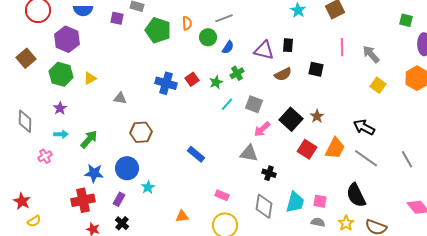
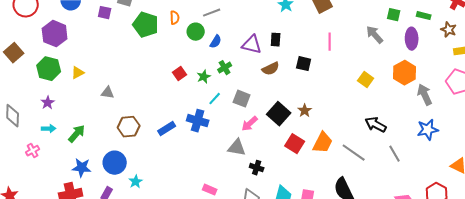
gray arrow: (371, 54) -> (375, 35), moved
blue cross: (166, 83) -> (198, 121), moved
black arrow: (364, 127) -> (376, 125), moved
blue rectangle: (196, 154) -> (167, 129), moved, turned -72

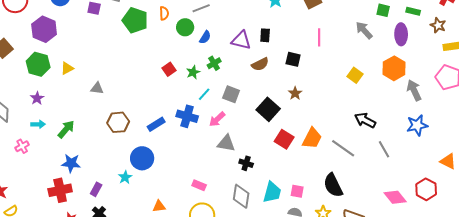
brown star: (305, 111) -> (295, 93), moved
pink arrow: (250, 124) -> (217, 119), moved
blue circle: (115, 163) -> (142, 158), moved

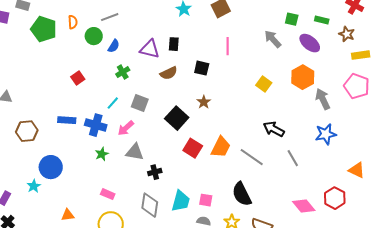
purple ellipse: (401, 34) -> (310, 43), turned -50
green star: (193, 72) -> (102, 154), moved
blue rectangle: (156, 124) -> (67, 120), moved, turned 36
black cross: (246, 163) -> (155, 172), turned -32

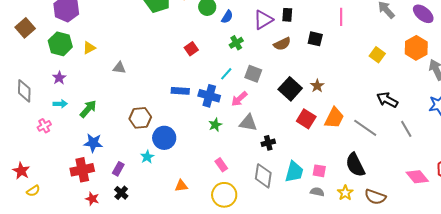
purple triangle: (150, 49) -> (263, 20), turned -45
brown star: (204, 102) -> (317, 86), moved
brown hexagon: (27, 131) -> (140, 118), moved
pink rectangle: (108, 194) -> (221, 165), turned 32

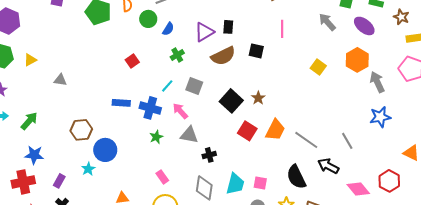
brown semicircle: (282, 44) -> (223, 56), size x1.4
pink arrow: (239, 99) -> (180, 111), turned 90
black arrow: (387, 100) -> (328, 166), moved

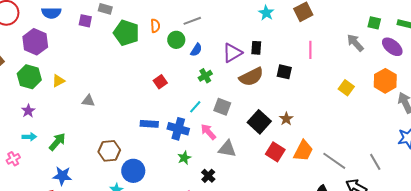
gray triangle: (189, 135) -> (227, 149), moved
black cross: (209, 155) -> (208, 176), moved, turned -32

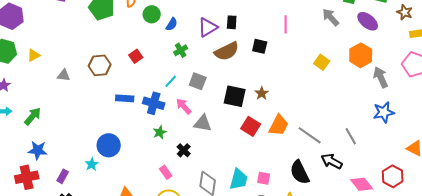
black square: (259, 122) -> (235, 96), turned -30
brown hexagon: (109, 151) -> (100, 65), moved

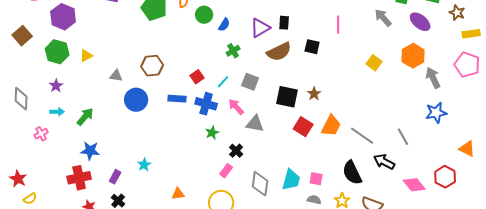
red square: (136, 56) -> (197, 77), moved
blue circle: (109, 145) -> (136, 100), moved
pink rectangle: (166, 172) -> (226, 171), moved, turned 72

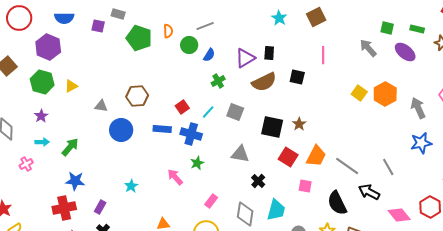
orange hexagon: (413, 56) -> (385, 94), moved
pink arrow: (236, 107) -> (175, 177), moved
black cross: (236, 151) -> (258, 181), moved
cyan star: (144, 165) -> (131, 186), moved
pink square: (316, 179) -> (305, 186), moved

